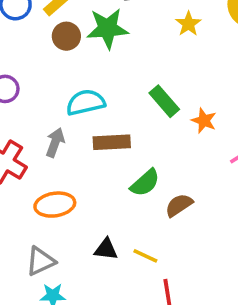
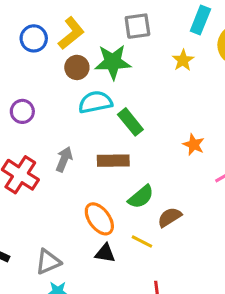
green rectangle: (164, 101) -> (130, 122), moved
cyan semicircle: (86, 102) -> (95, 102), moved
orange ellipse: (55, 205) -> (99, 219), moved, turned 60
yellow line: (145, 256) -> (142, 241), moved

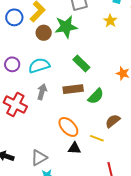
cyan semicircle: (95, 102) -> (39, 66), moved
green semicircle: (141, 197) -> (96, 96), moved

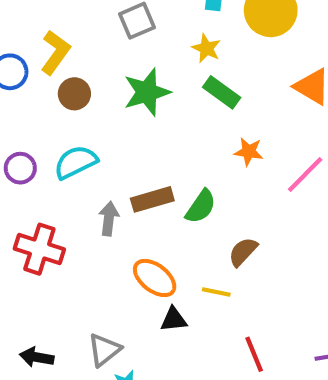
green star: (66, 27) -> (147, 92), moved
green rectangle: (81, 63) -> (222, 92), moved
gray arrow: (42, 92) -> (109, 219), moved

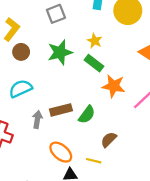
yellow star: (206, 48) -> (95, 41), moved
green rectangle: (222, 92) -> (94, 63), moved
orange star: (249, 152) -> (114, 86), size x1.5

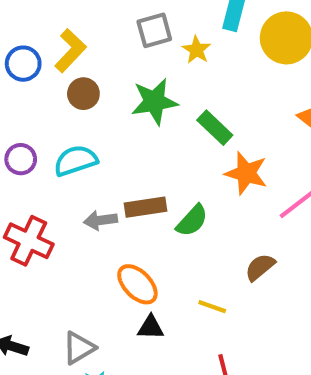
yellow star: (95, 41) -> (197, 50), moved
gray arrow: (37, 119) -> (100, 220), turned -112
brown semicircle: (109, 140) -> (260, 267), moved
yellow line: (94, 161) -> (212, 307), moved

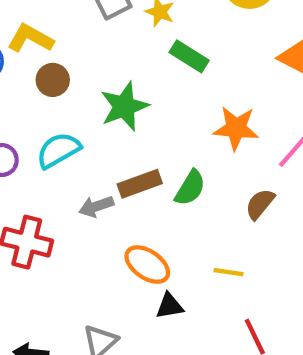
yellow L-shape: (70, 51) -> (30, 38), turned -93
green star: (154, 102) -> (124, 106), moved
green rectangle: (215, 128) -> (189, 56), moved
brown semicircle: (260, 267) -> (260, 204), moved

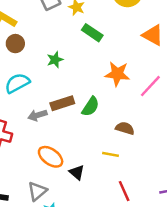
green star: (124, 106) -> (55, 60), size x0.6
brown semicircle: (260, 204) -> (125, 128), moved, turned 66
orange ellipse: (147, 265) -> (51, 157), moved
black triangle: (170, 306) -> (77, 172), turned 49

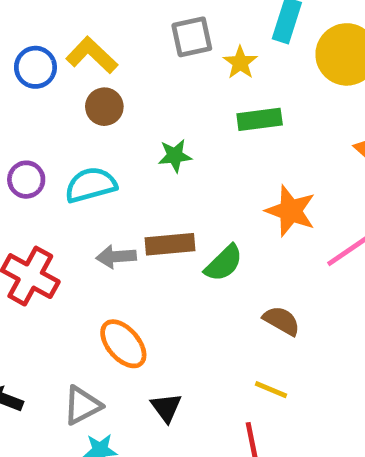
green rectangle: (92, 33) -> (260, 119), turned -54
yellow line: (111, 154) -> (271, 390), moved
black triangle: (77, 172) -> (166, 407), moved

